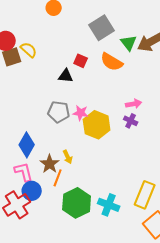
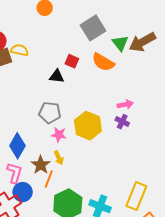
yellow semicircle: (29, 50) -> (20, 50), turned -30
pink star: (81, 113) -> (59, 135), moved
pink L-shape: (24, 172) -> (14, 173), turned 30

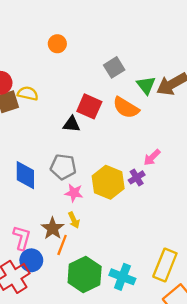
gray square: (93, 28) -> (114, 67), size x0.7
red square: (72, 61) -> (89, 106), size x1.5
pink arrow: (125, 104) -> (152, 157), turned 147
purple cross: (122, 122) -> (137, 177), moved, turned 32
blue diamond: (17, 146) -> (25, 175), moved, turned -30

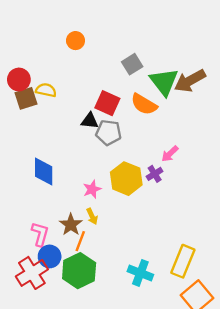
green triangle: (146, 85) -> (164, 82), size x1.5
gray pentagon: (63, 167) -> (109, 133), moved
pink star: (74, 193) -> (92, 189), turned -30
green hexagon: (85, 274) -> (79, 271), moved

